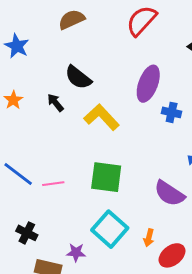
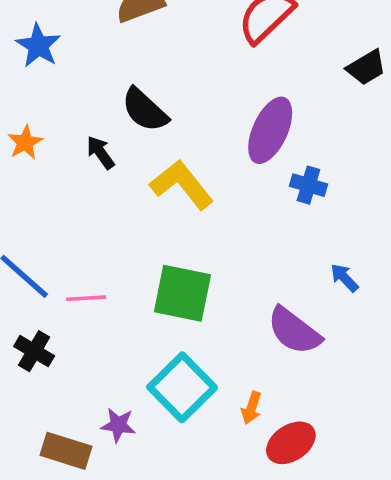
black cross: (27, 233) -> (34, 351), moved

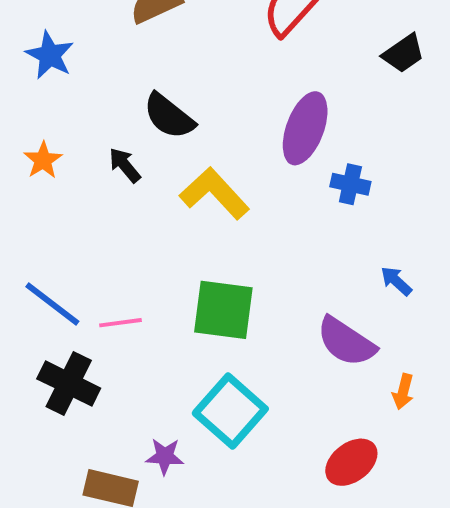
black cross: (34, 351) -> (69, 383), size x1.4
orange arrow: (251, 408) -> (403, 392), moved

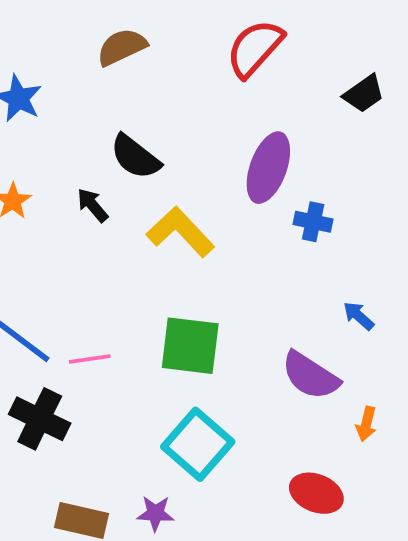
purple star: (165, 456) -> (155, 513), moved
red ellipse: (351, 462) -> (316, 493), turned 60

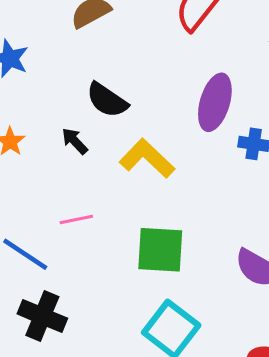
pink line: (90, 359) -> (76, 219), moved

